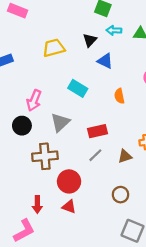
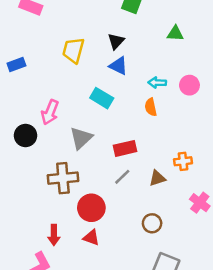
cyan arrow: (114, 30) -> (157, 83), moved
yellow trapezoid: (54, 48) -> (73, 50), turned -60
blue triangle: (105, 61) -> (118, 66), moved
black circle: (22, 126) -> (26, 136), moved

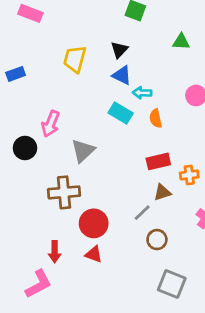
cyan arrow: (157, 83) -> (142, 93), moved
cyan rectangle: (102, 98) -> (121, 113), moved
red rectangle: (125, 148) -> (158, 161), moved
gray line: (122, 177) -> (142, 213), moved

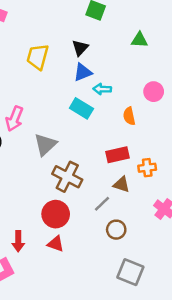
blue triangle: (122, 75) -> (83, 72), turned -48
orange semicircle: (156, 118) -> (129, 116), moved
brown cross: (64, 192) -> (67, 177), moved, turned 32
brown triangle: (162, 192) -> (121, 184), turned 36

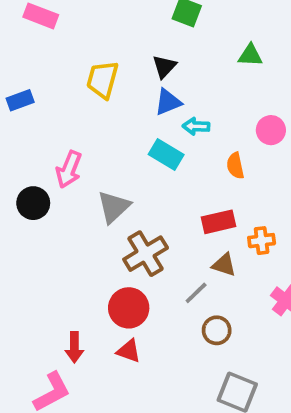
brown cross: (67, 177) -> (146, 254), turned 32

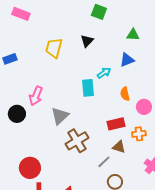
blue triangle: (168, 102) -> (127, 60), moved
cyan arrow: (196, 126) -> (104, 73), turned 144
pink circle: (271, 130) -> (144, 107), moved
cyan rectangle: (166, 154) -> (88, 88), turned 54
red circle: (129, 308) -> (30, 168), moved

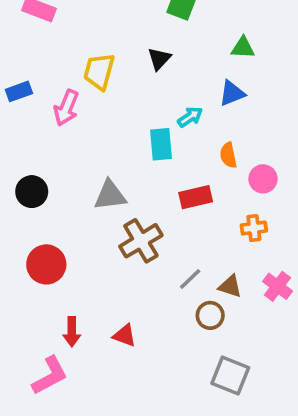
pink arrow: (36, 96) -> (66, 108), moved
gray triangle: (60, 116) -> (110, 195), turned 36
red rectangle: (116, 124) -> (196, 197), moved
brown triangle: (119, 147) -> (230, 286), moved
red circle: (30, 168) -> (46, 264), moved

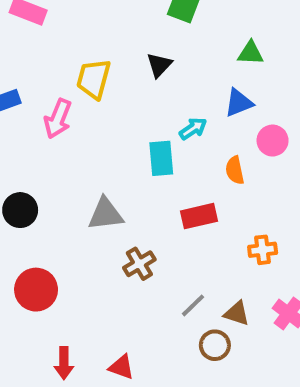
pink circle: (263, 179) -> (273, 141), moved
brown cross: (141, 241) -> (139, 264), size x0.7

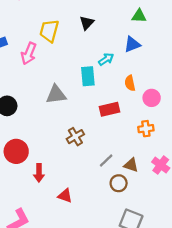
pink circle: (273, 141) -> (152, 98), moved
gray triangle: (106, 214) -> (56, 94), moved
red arrow: (64, 363) -> (39, 173), moved

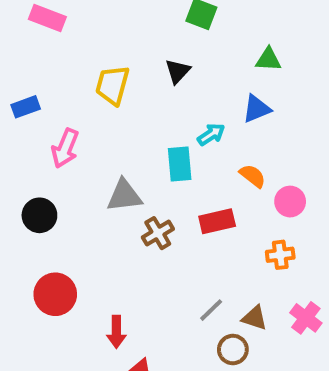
pink arrow: (29, 54) -> (65, 148), moved
orange semicircle: (130, 83) -> (253, 176), turned 140
brown cross: (75, 137) -> (158, 233), moved
red arrow: (39, 173) -> (116, 332), moved

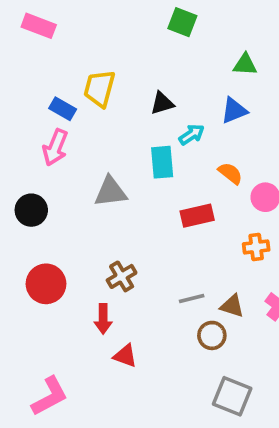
black triangle: (178, 71) -> (162, 103), moved, turned 30
blue rectangle: (26, 107) -> (63, 109), moved, turned 50
brown cross: (158, 233) -> (122, 276), moved
gray line: (211, 310) -> (192, 299), turned 30

